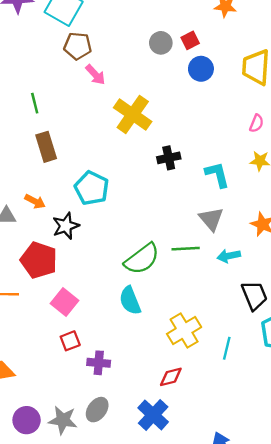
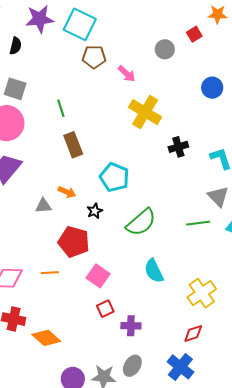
red square: (190, 40) -> (194, 34), moved
blue circle: (201, 69) -> (212, 88), moved
pink arrow: (95, 75) -> (127, 74), moved
black star: (66, 226) -> (95, 211), size x0.7
green semicircle: (142, 259) -> (141, 222), moved

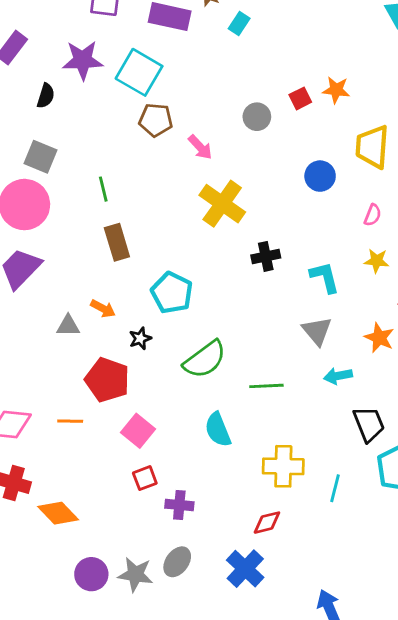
orange star: (218, 14) -> (336, 90), moved
green line: (198, 223) -> (266, 386), moved
yellow cross: (202, 293) -> (283, 466), turned 32

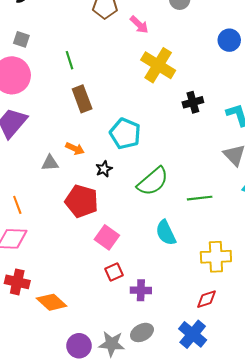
gray square: (41, 157) -> (21, 39), size x0.7
orange line: (70, 421) -> (17, 205), moved, turned 72
gray ellipse: (177, 562) -> (142, 332), turned 30

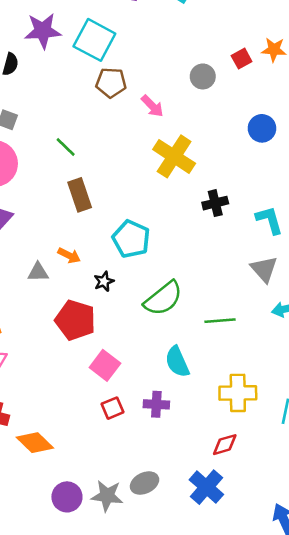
green line: (69, 60) -> (66, 147), turned -30
purple cross: (141, 290) -> (156, 404), moved

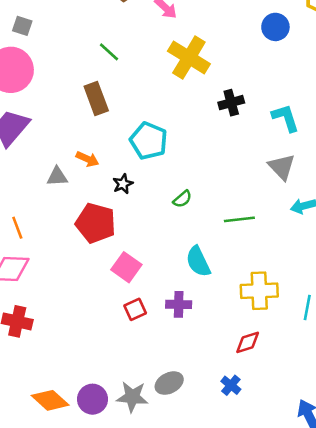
green line: (66, 147) -> (109, 52), moved
green semicircle: (163, 298) -> (182, 199), size x0.5
orange diamond: (35, 443) -> (50, 400), moved
blue cross: (206, 487) -> (231, 385), size x0.6

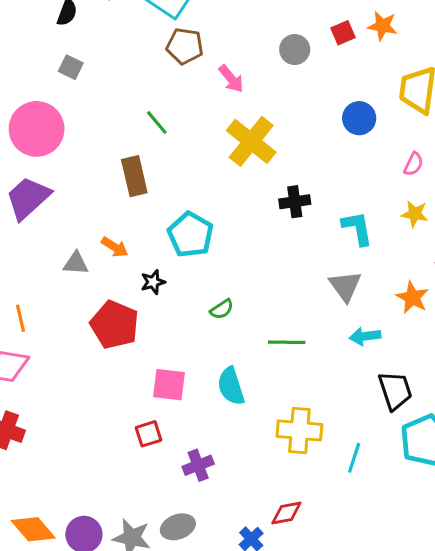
gray square: (22, 26) -> (71, 67), moved
pink square: (126, 267) -> (169, 385), moved, turned -36
purple cross: (179, 304) -> (198, 465), moved, turned -30
red diamond: (248, 342) -> (286, 513), moved

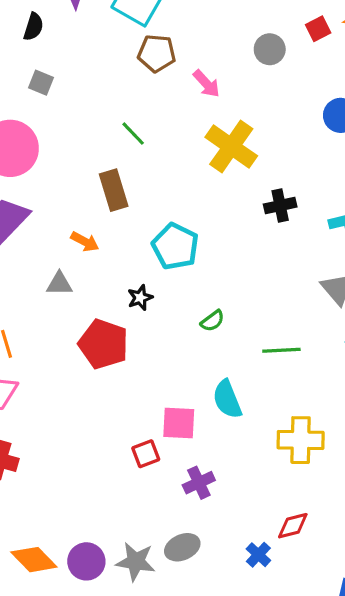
orange arrow: (115, 247) -> (85, 242), moved
pink square: (169, 385) -> (179, 423), moved

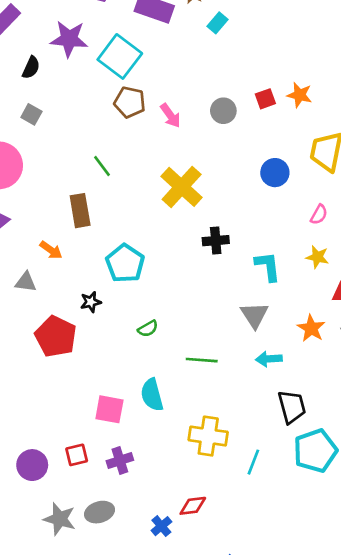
pink arrow: (206, 84) -> (170, 116), moved
red square: (146, 454) -> (77, 455), moved
purple circle: (86, 561) -> (32, 465), moved

